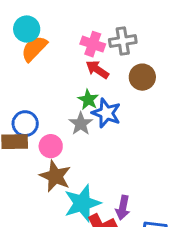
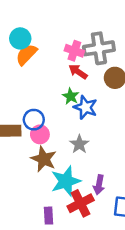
gray cross: (123, 41) -> (99, 48), size x1.4
blue circle: (25, 124) -> (34, 120), moved
gray star: (81, 124) -> (79, 144), moved

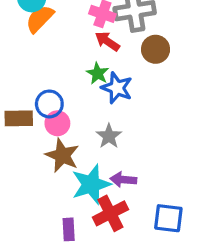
purple arrow: (99, 185) -> (123, 180), moved, turned 84

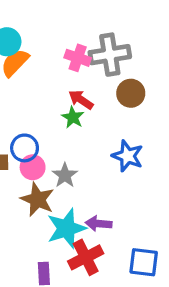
red arrow: (107, 41) -> (81, 100), moved
blue star: (117, 88) -> (128, 156), moved
gray star: (109, 136) -> (65, 175), moved

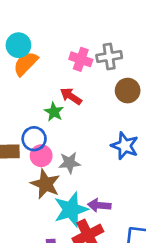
gray cross: (110, 55) -> (109, 57), size x0.7
red arrow: (81, 100) -> (71, 96), moved
green star: (73, 117) -> (54, 112), moved
gray star: (65, 175) -> (69, 163), turned 30

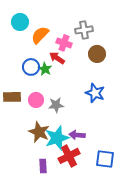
pink cross: (81, 59) -> (64, 43), moved
orange semicircle: (26, 64) -> (40, 35), moved
blue circle: (34, 139) -> (31, 67), moved
brown star: (45, 184) -> (39, 132), moved

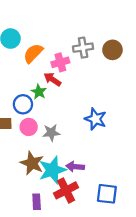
pink cross: (64, 43) -> (60, 62), turned -35
brown circle: (97, 54) -> (112, 50), moved
blue circle: (31, 67) -> (23, 104), moved

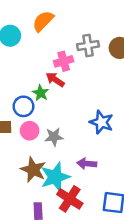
orange semicircle: (33, 53) -> (43, 21), moved
purple arrow: (75, 167) -> (87, 164), moved
red cross: (66, 190) -> (70, 199), turned -30

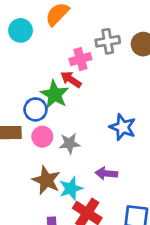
green star: (41, 93) -> (55, 94), size x1.5
cyan star: (55, 177) -> (71, 188), size x0.7

